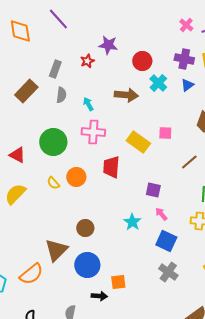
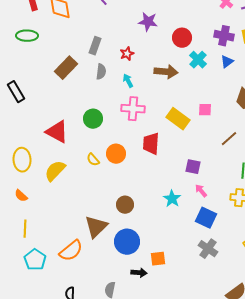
red star: (87, 61) -> (127, 54), moved
green circle: (53, 142) -> (93, 119), size x0.7
red triangle: (17, 155) -> (57, 132), size x1.4

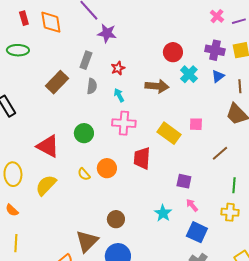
purple star: (148, 22) -> (107, 33), moved

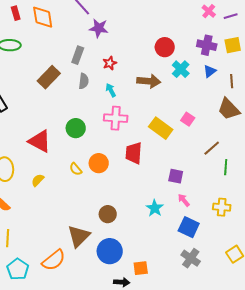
pink square: (196, 124) -> (188, 119), turned 32
yellow semicircle: (46, 185) -> (38, 180), size x0.6
green line: (234, 185) -> (226, 167), moved

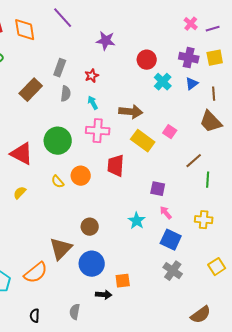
purple star: (99, 28) -> (106, 41), moved
brown arrow: (149, 81) -> (131, 112), moved
green circle: (76, 128) -> (58, 141), size x1.4

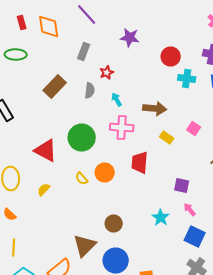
gray rectangle: (60, 68) -> (84, 52), moved
red star: (92, 76) -> (107, 72), moved
cyan cross: (163, 82) -> (187, 78), turned -36
yellow rectangle: (143, 141) -> (167, 138), size x0.6

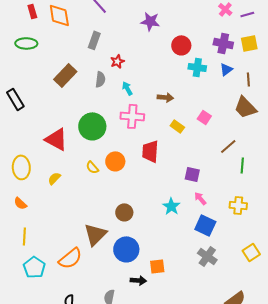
purple star: (130, 38) -> (150, 21), moved
brown arrow: (155, 108) -> (165, 97), size x0.7

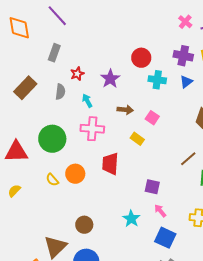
purple star: (150, 21) -> (110, 79), moved, turned 30
pink square: (204, 117) -> (152, 118), moved
red triangle: (56, 139) -> (16, 152), turned -30

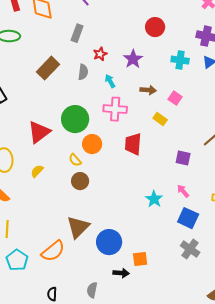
red circle: (141, 58) -> (155, 27), moved
red triangle: (16, 152) -> (39, 132), turned -35
orange circle: (75, 174) -> (92, 144), moved
purple square: (152, 187) -> (183, 158), moved
brown circle: (84, 225) -> (80, 181), moved

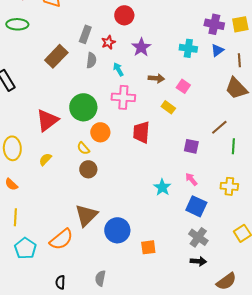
red circle: (155, 27) -> (124, 15), moved
gray rectangle: (77, 33) -> (85, 34), moved
black arrow: (121, 273) -> (198, 261), moved

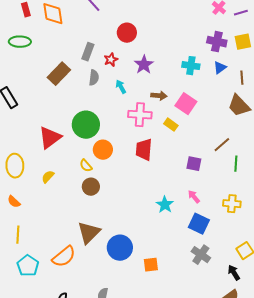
pink square: (183, 86) -> (186, 104), size x1.5
pink cross: (123, 97) -> (140, 115), moved
black arrow: (198, 261) -> (234, 273), moved, turned -126

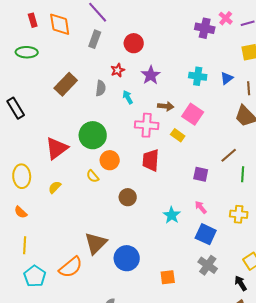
purple cross: (217, 42) -> (205, 28), moved
gray rectangle: (88, 52) -> (95, 39), moved
brown circle: (91, 187) -> (128, 197), moved
orange square: (151, 265) -> (168, 277), moved

